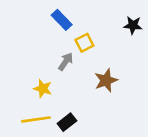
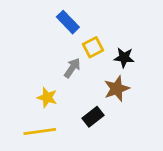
black star: (133, 25) -> (124, 58), moved
black rectangle: (67, 122) -> (93, 117), moved

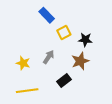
gray arrow: (72, 68) -> (49, 57), moved
yellow star: (47, 97) -> (23, 63), moved

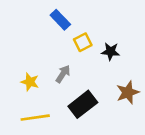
brown star: (80, 61) -> (128, 92), moved
black rectangle: (64, 80) -> (83, 104), size x1.5

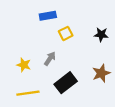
blue rectangle: (60, 20) -> (48, 16), turned -56
black star: (111, 51) -> (101, 35), moved

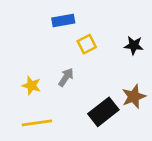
black rectangle: (66, 83) -> (103, 112), moved

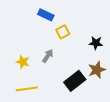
blue rectangle: (63, 21) -> (46, 15), turned 35
black star: (134, 45) -> (96, 43), moved

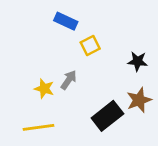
yellow star: (23, 62) -> (44, 89), moved

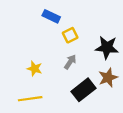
black star: (138, 61) -> (107, 47), size x1.5
gray arrow: (69, 80) -> (70, 62), moved

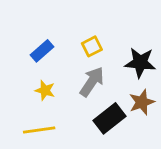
blue rectangle: (51, 16) -> (42, 51), moved, turned -66
gray arrow: (70, 62) -> (92, 82), size x1.5

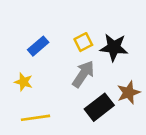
black star: (140, 63) -> (114, 47), moved
yellow star: (45, 90) -> (24, 82), moved

